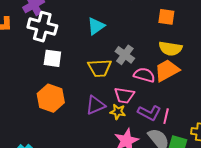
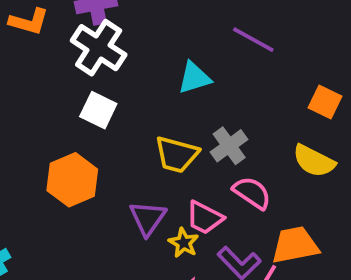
orange trapezoid: (167, 70) -> (295, 245), moved
purple triangle: (95, 105) -> (148, 218), turned -50

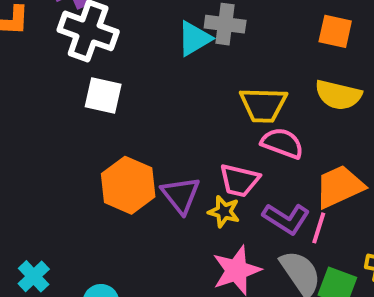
gray cross: (229, 146) -> (225, 24), moved, turned -33
yellow trapezoid: (177, 155) -> (263, 105), moved
orange hexagon: (72, 180) -> (128, 185), moved

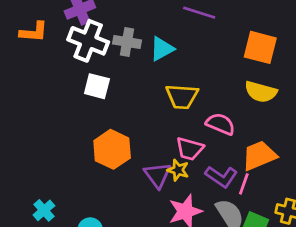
gray cross: (225, 24) -> (127, 42), moved
orange square: (335, 31) -> (260, 47), size x1.4
yellow trapezoid: (263, 105) -> (182, 96), moved
purple triangle: (181, 195) -> (157, 175), moved

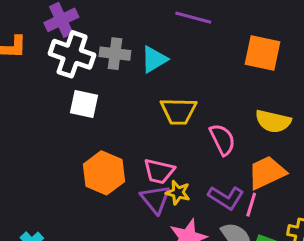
yellow semicircle: (261, 92) -> (273, 121), moved
pink semicircle: (220, 124) -> (222, 140), turned 44
pink trapezoid: (190, 149) -> (159, 171), moved

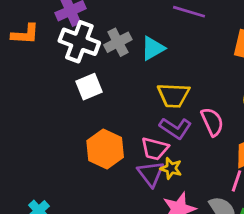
gray cross: (115, 54) -> (118, 42), turned -36
white square: (84, 104) -> (89, 87), turned -36
purple L-shape: (226, 198) -> (175, 128), moved

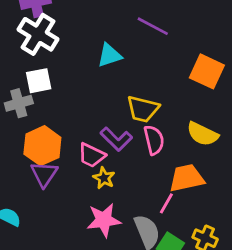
gray cross: (118, 42) -> (19, 103), moved
yellow trapezoid: (173, 95) -> (143, 109), moved
purple triangle: (151, 174) -> (44, 174), moved

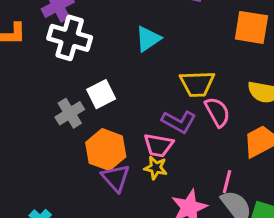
white square: (39, 81) -> (101, 94), moved
yellow star: (104, 178) -> (156, 168), moved
pink line: (166, 203) -> (227, 182), moved

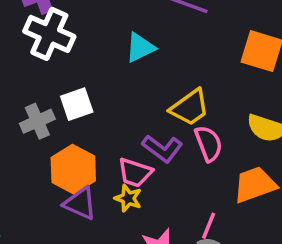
yellow trapezoid: (197, 84) -> (190, 108), turned -42
purple triangle: (116, 178) -> (80, 203), turned -32

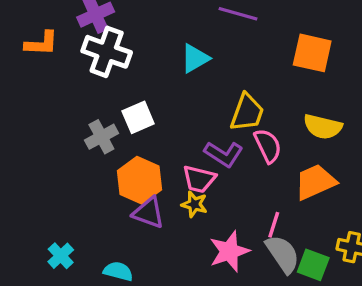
yellow trapezoid: (190, 108) -> (247, 112), turned -30

